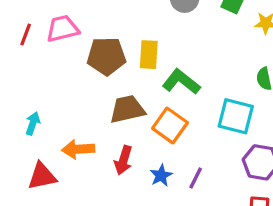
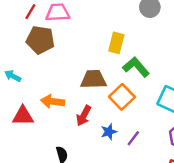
brown pentagon: (106, 56) -> (40, 40), moved
cyan arrow: (33, 123) -> (13, 76), moved, turned -91

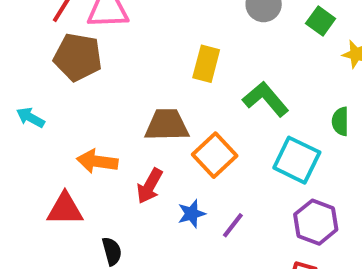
green L-shape: (136, 67) -> (266, 99), moved
red triangle: (23, 116) -> (65, 209), moved

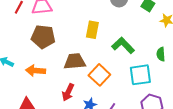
brown pentagon: (78, 57) -> (43, 37), moved
cyan square: (297, 160) -> (140, 75), turned -30
orange arrow: (97, 161) -> (35, 71), moved

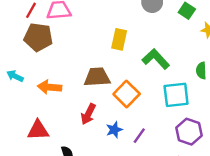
brown pentagon: (43, 37) -> (38, 37), moved

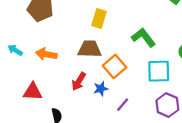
yellow rectangle: (119, 39) -> (99, 19), moved
cyan arrow: (15, 76) -> (15, 50), moved
blue star: (114, 130) -> (101, 89), moved

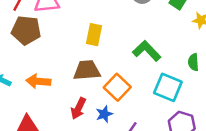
cyan square: (159, 71) -> (168, 87), turned 30

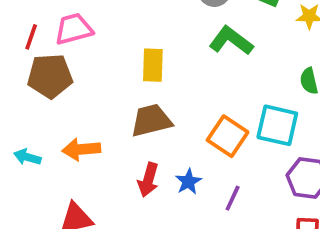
green L-shape: (147, 51) -> (231, 41), moved
orange square: (117, 87) -> (228, 136), moved

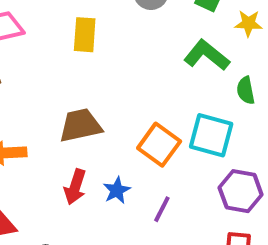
green L-shape: (231, 41) -> (207, 55), moved
yellow rectangle: (153, 65) -> (85, 35), moved

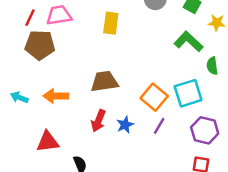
cyan square: (211, 135) -> (188, 93), turned -36
purple line: (162, 209) -> (159, 126), moved

